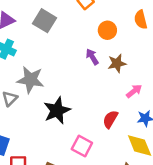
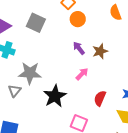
orange circle: (107, 30) -> (78, 19), moved
pink arrow: (134, 91) -> (82, 74), moved

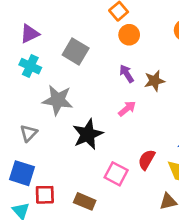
gray square: (36, 23) -> (76, 51), moved
gray triangle: (15, 91) -> (29, 133), moved
red semicircle: (100, 98) -> (147, 160), moved

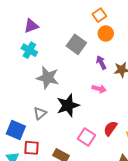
gray square: (76, 51) -> (76, 44), moved
pink arrow: (127, 109) -> (99, 89), turned 48
gray triangle: (29, 133) -> (40, 113), moved

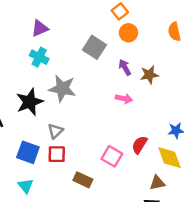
black star: (68, 105) -> (30, 102), moved
red square: (32, 148) -> (57, 154), moved

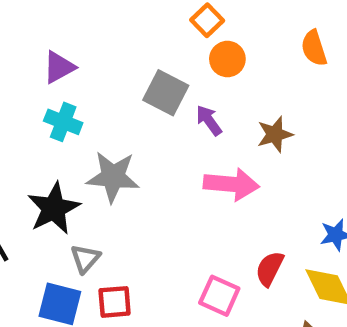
purple arrow: (125, 67) -> (209, 120), moved
pink arrow: (124, 99) -> (231, 184), size x1.6
gray triangle: (55, 131) -> (85, 259), moved

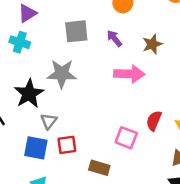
gray square: (166, 93) -> (76, 31), moved, turned -30
cyan cross: (63, 122) -> (20, 42), moved

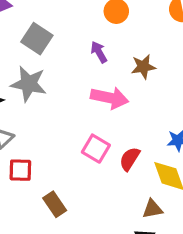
gray square: (76, 31) -> (37, 39), moved, turned 30
pink square: (126, 138) -> (96, 149), moved
brown rectangle: (99, 168) -> (55, 204), turned 30

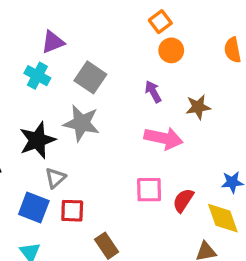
pink square: (96, 149) -> (149, 190), turned -32

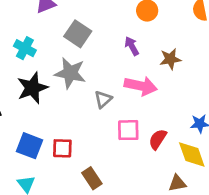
cyan cross: (37, 76) -> (25, 48), moved
gray triangle: (55, 178) -> (103, 99), moved

